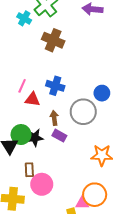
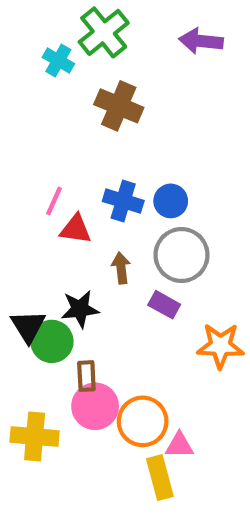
blue circle: (102, 93) -> (171, 201), moved
green circle: (21, 135) -> (52, 341), moved
purple rectangle: (59, 136) -> (164, 305), moved
brown rectangle: (29, 170) -> (86, 376), moved
orange circle: (95, 195) -> (143, 421), moved

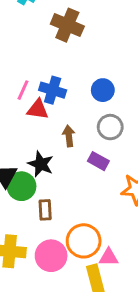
blue cross: (123, 201) -> (53, 90), moved
gray circle: (182, 255) -> (110, 127), size x0.7
black star: (80, 309) -> (41, 164), turned 30
pink circle: (95, 406) -> (51, 256), moved

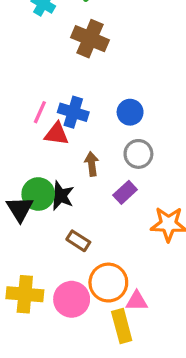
purple rectangle: (98, 161) -> (125, 192), turned -72
green circle: (21, 186) -> (38, 194), moved
brown rectangle: (45, 210) -> (78, 241), moved, turned -54

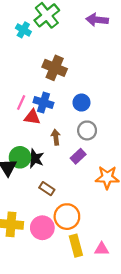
brown cross: (90, 39) -> (55, 68), moved
pink triangle: (137, 301) -> (102, 249), moved

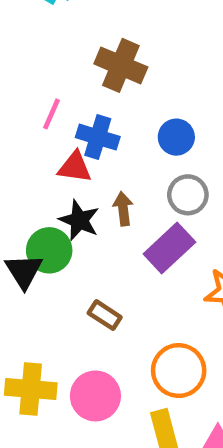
pink line: (21, 103) -> (51, 114), moved
purple rectangle: (78, 156) -> (169, 248), size x1.5
black star: (35, 158) -> (79, 220), moved
orange circle: (67, 217) -> (179, 371), moved

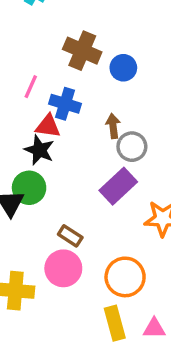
blue circle: (176, 137) -> (123, 68), moved
brown arrow: (123, 209) -> (113, 126), moved
black star: (79, 220) -> (39, 150), moved
pink circle: (95, 396) -> (63, 268), moved

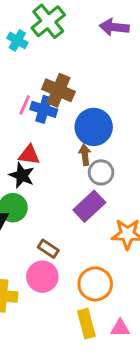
blue circle: (123, 68) -> (94, 127), moved, size x1.6
pink line: (31, 87) -> (25, 105), moved
blue cross: (65, 104) -> (44, 109), moved

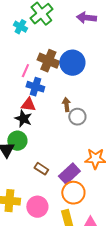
blue cross: (44, 109) -> (35, 87), moved
blue circle: (94, 127) -> (72, 63), moved
purple rectangle: (89, 206) -> (69, 174), moved
pink circle: (42, 277) -> (37, 207), moved

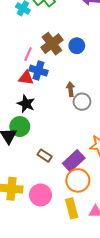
brown cross: (48, 61) -> (52, 44), turned 30
blue circle: (72, 63) -> (77, 46), size x0.6
red triangle: (28, 105) -> (26, 78), moved

